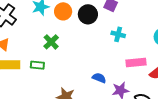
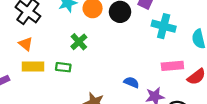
cyan cross: (118, 34) -> (164, 26), moved, size x1.5

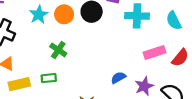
blue semicircle: (131, 82) -> (118, 78), turned -40

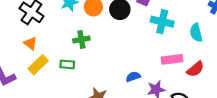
green cross: (58, 50) -> (81, 40), turned 35
yellow rectangle: (19, 84) -> (38, 65), turned -42

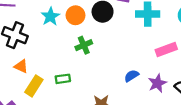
green cross: (81, 40) -> (84, 45), moved

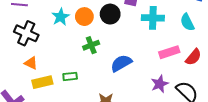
blue semicircle: (131, 76) -> (121, 63), moved, size x1.5
yellow rectangle: (34, 86) -> (42, 82), turned 42

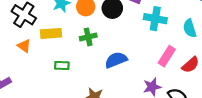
pink rectangle: (169, 52) -> (167, 56), turned -48
yellow rectangle: (42, 82) -> (51, 33), moved

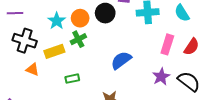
green cross: (88, 37) -> (78, 39), moved

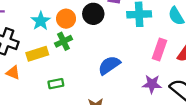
purple star: (161, 77) -> (152, 84), turned 30

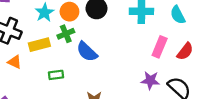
blue semicircle: (109, 65) -> (87, 52), moved, turned -105

